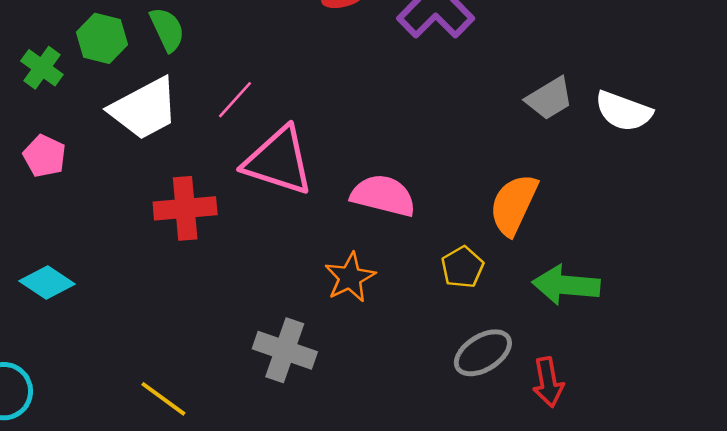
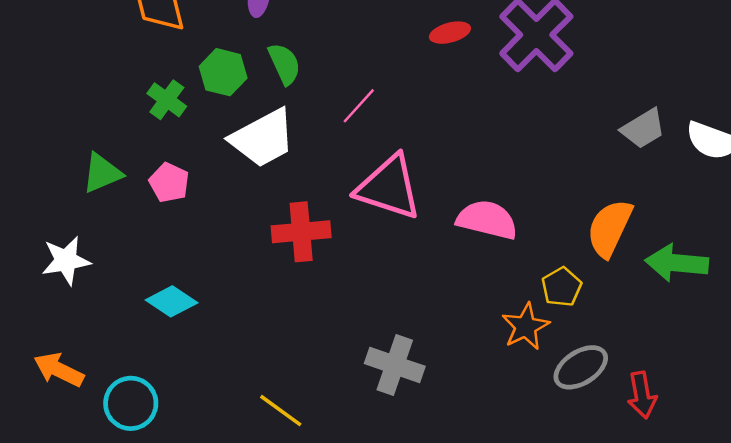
pink line: (235, 100) -> (359, 106), moved
orange star: (350, 277) -> (526, 327), moved
green arrow: (566, 285) -> (677, 263), moved

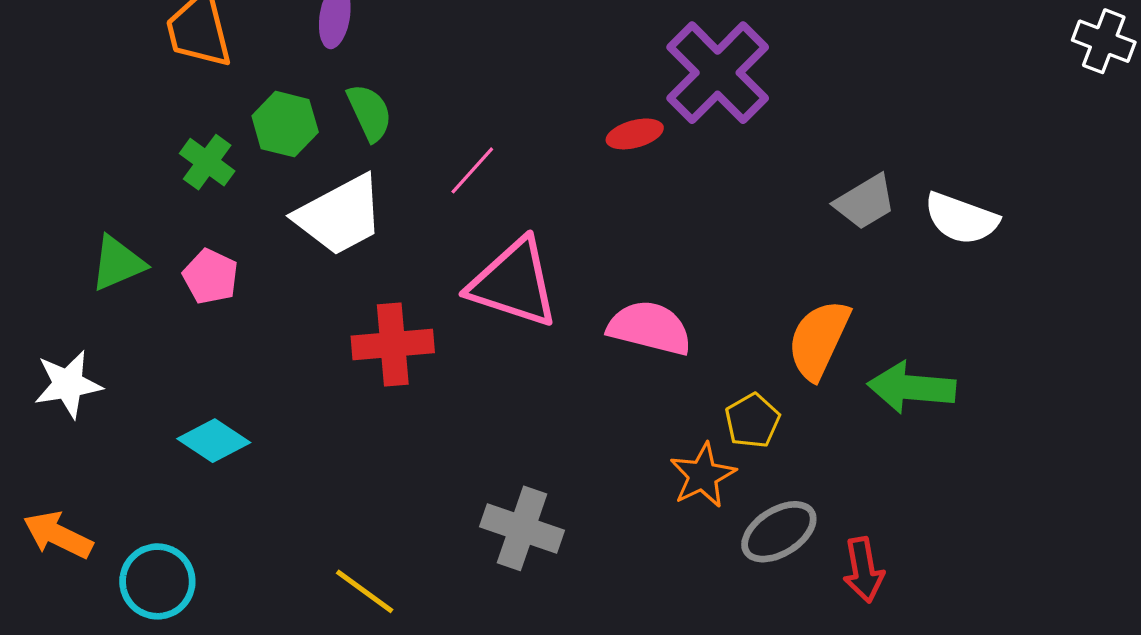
red ellipse: (450, 33) -> (635, 134), moved

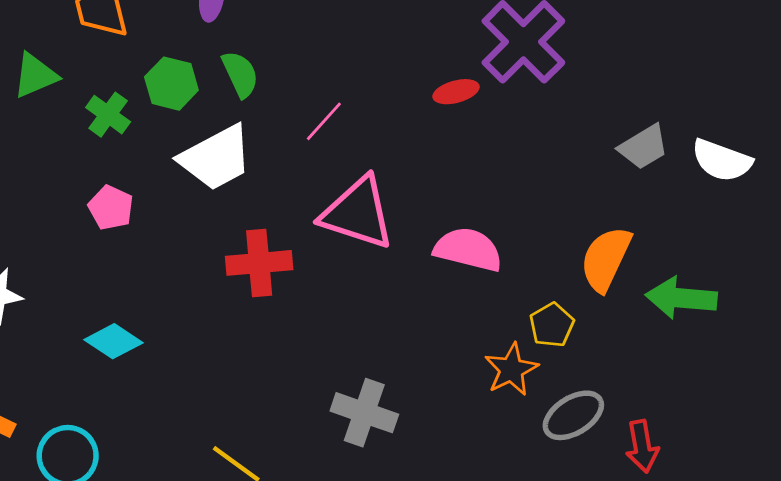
green triangle: (118, 263) -> (35, 75), moved

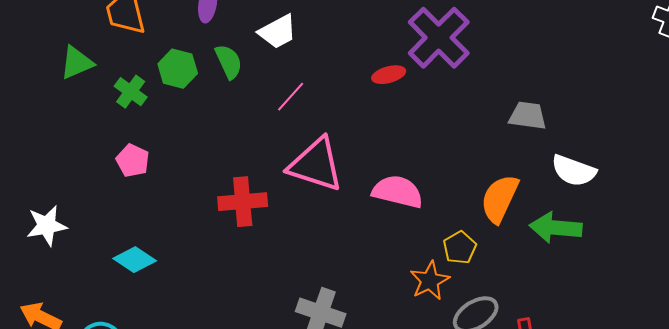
gray trapezoid: (643, 147) -> (528, 116), turned -141
white trapezoid: (216, 158) -> (278, 32), moved, size x0.7
white semicircle: (722, 160) -> (574, 171), moved

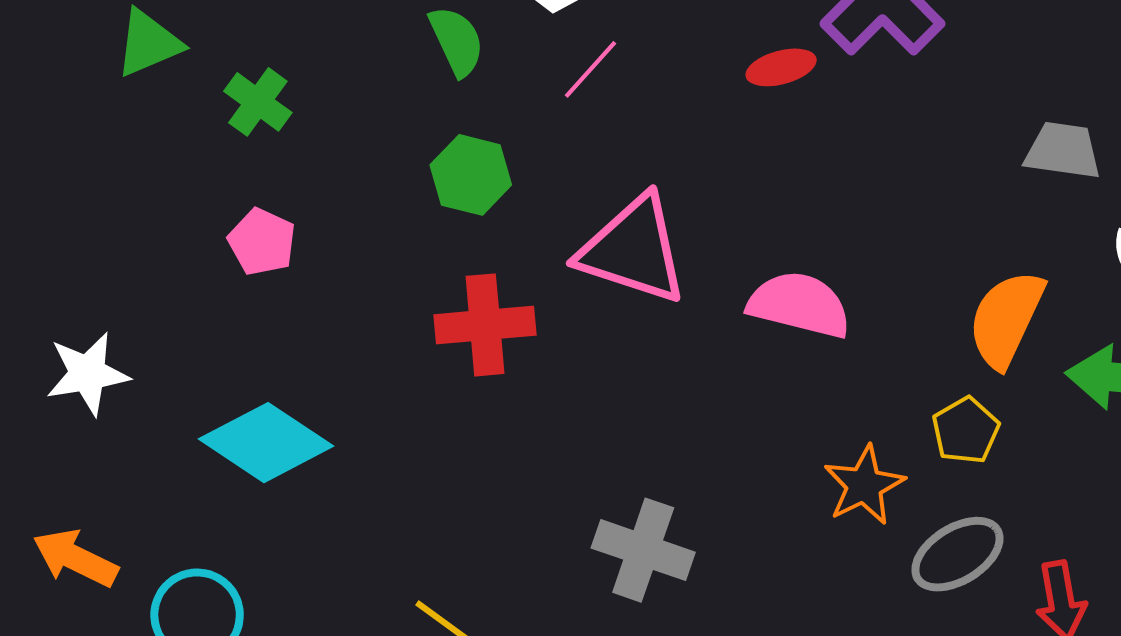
green hexagon: (178, 69) -> (471, 175), moved
pink line: (291, 97) -> (590, 69), moved
yellow pentagon: (460, 248) -> (966, 430), moved
cyan diamond: (135, 260) -> (266, 443), size x1.5

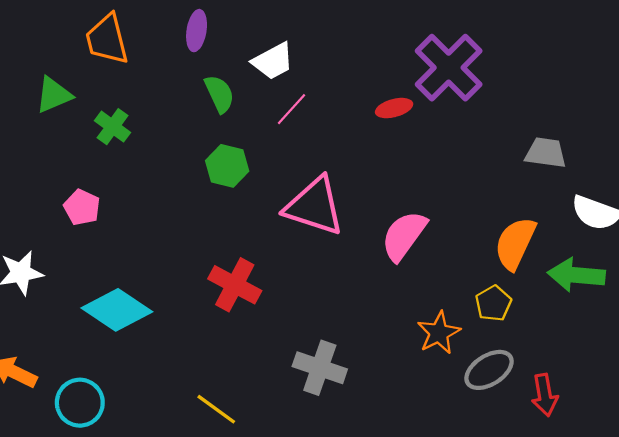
pink pentagon: (262, 242) -> (82, 207), moved
pink semicircle: (799, 305) -> (404, 236), turned -68
red cross: (485, 325) -> (235, 285), moved, turned 33

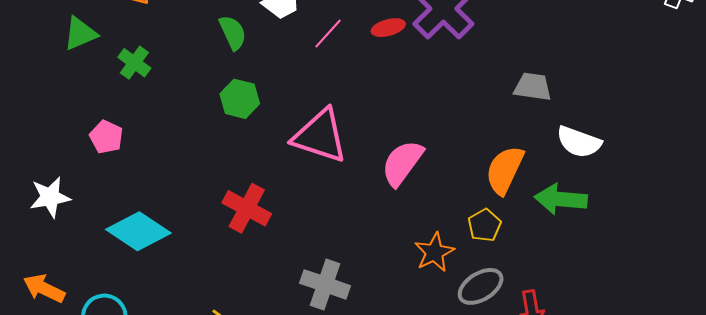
red ellipse: (394, 108) -> (388, 28), moved
pink line: (291, 109) -> (328, 34), moved

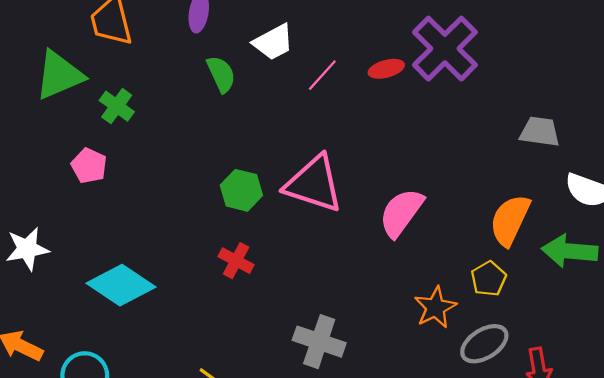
green triangle: (80, 34) -> (59, 75), size x1.4
green hexagon: (240, 99) -> (241, 190), moved
pink pentagon: (106, 137) -> (89, 166), moved
red cross: (247, 208) -> (236, 261), size x0.7

